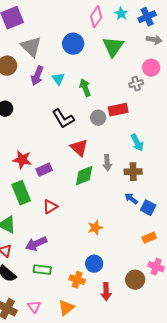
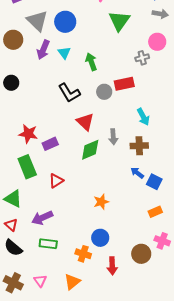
blue circle: (73, 44) -> (65, 22), moved

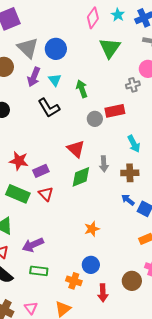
black L-shape: (69, 93) -> (49, 108), moved
green rectangle: (27, 167) -> (18, 194), turned -45
red triangle: (56, 181) -> (46, 194), moved, turned -42

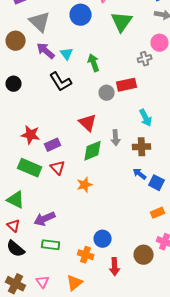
blue circle: (56, 49) -> (81, 15), moved
purple arrow: (34, 77) -> (46, 51), turned 108
orange star: (92, 229) -> (85, 185), moved

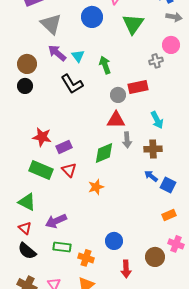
brown circle: (16, 41) -> (27, 64), moved
red triangle: (88, 123) -> (116, 120), moved, turned -42
orange cross: (86, 255) -> (86, 258), moved

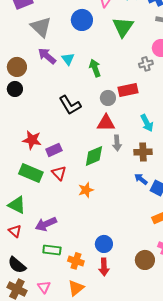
black L-shape: (72, 84) -> (70, 105), moved
black semicircle: (27, 251) -> (17, 265), moved
red arrow: (126, 269) -> (104, 267), moved

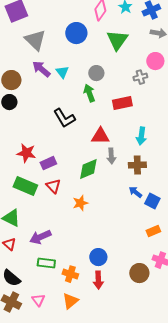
green arrow: (95, 68) -> (89, 93), moved
gray circle: (108, 98) -> (96, 73), moved
cyan arrow: (147, 123) -> (141, 136), turned 36

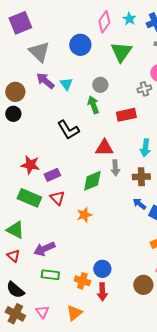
orange cross: (70, 274) -> (82, 281), moved

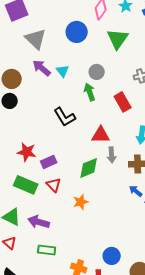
red rectangle: (126, 115) -> (123, 102), turned 72
purple arrow: (44, 249) -> (39, 222), moved, turned 40
blue circle: (102, 269) -> (112, 256), moved
green rectangle: (50, 275) -> (47, 250), moved

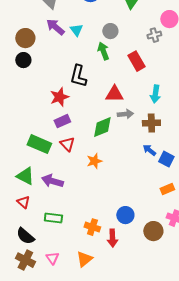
black L-shape: (65, 117) -> (78, 76), turned 45
red star: (27, 152) -> (59, 97), moved, turned -30
gray arrow: (112, 155) -> (125, 114), turned -91
green rectangle: (47, 250) -> (53, 218), moved

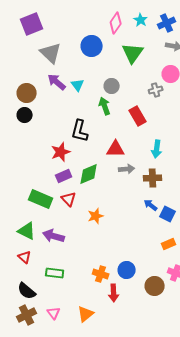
green diamond: (102, 127) -> (89, 174), moved
orange cross: (92, 227) -> (101, 274), moved
brown cross: (25, 260) -> (27, 315), turned 36

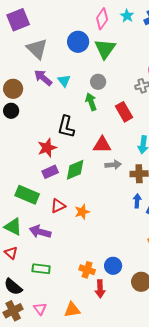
green triangle: (133, 53) -> (105, 49), moved
red triangle: (69, 199) -> (58, 206), moved, turned 49
blue arrow: (151, 205) -> (137, 201), turned 56
orange triangle: (86, 314) -> (72, 310), turned 30

